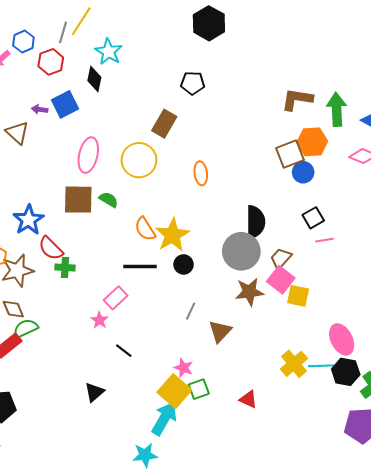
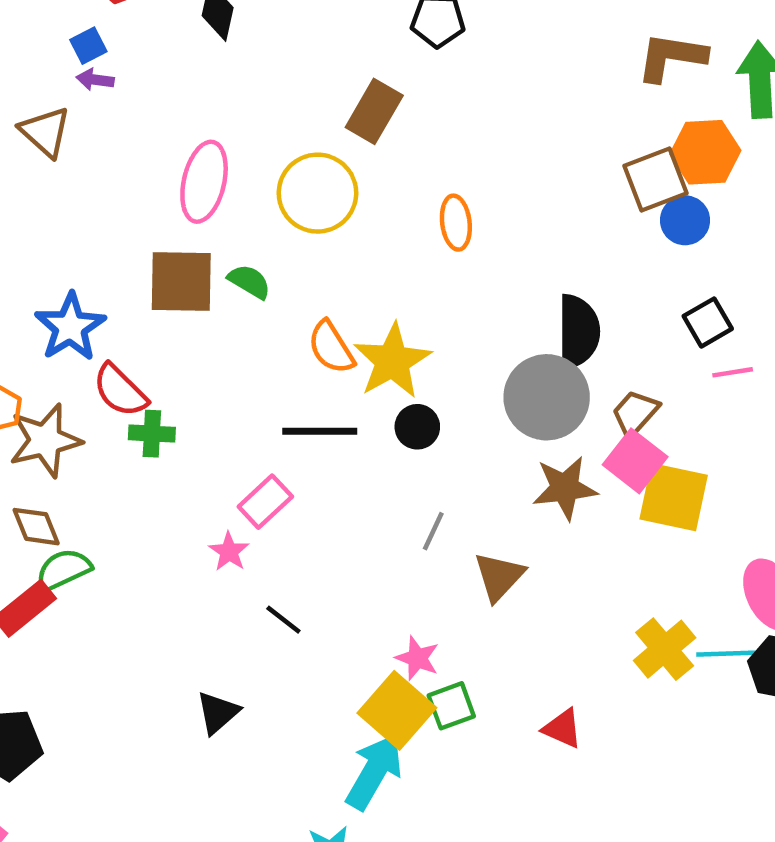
blue square: (65, 104) -> (88, 46), moved, size x0.6
yellow square: (298, 296) -> (674, 497), size x1.4

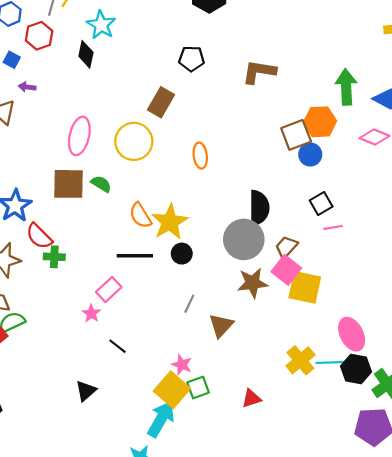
blue square: (88, 46) -> (12, 60), moved, turned -35
brown L-shape: (671, 57) -> (259, 72), moved
red triangle: (563, 729) -> (251, 398), turned -42

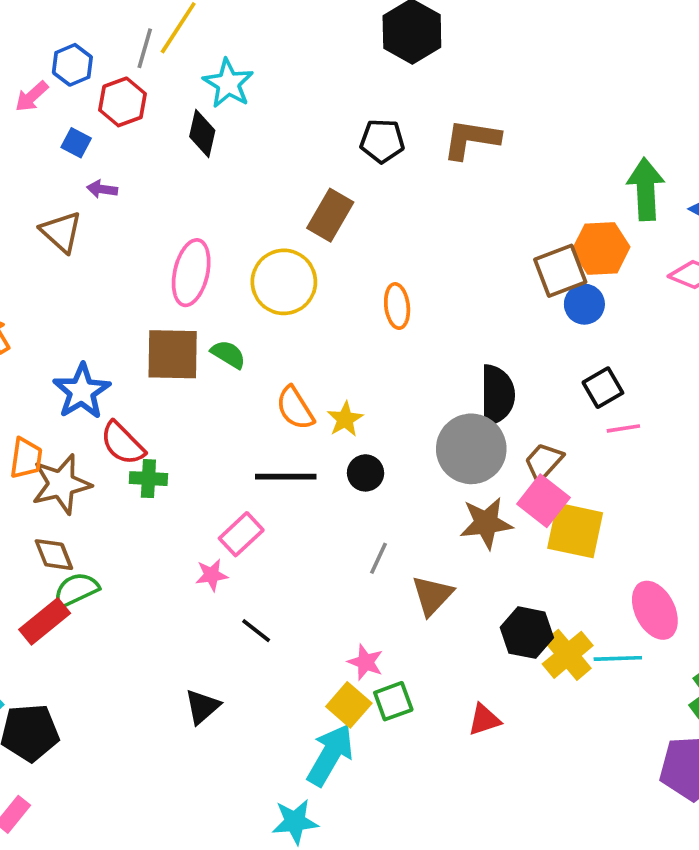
brown L-shape: (259, 72) -> (471, 139), moved
yellow star: (170, 222) -> (345, 419), size x0.6
pink star: (91, 313) -> (212, 575), turned 30
black hexagon: (356, 369) -> (527, 633), moved
yellow square: (172, 390) -> (349, 705), size x0.7

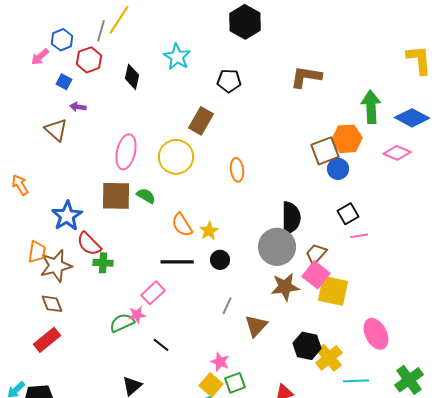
cyan star: (228, 83) -> (177, 57), moved
brown L-shape: (471, 139) -> (306, 77), moved
green semicircle: (76, 590) -> (122, 323), moved
cyan line: (618, 658) -> (356, 381), moved

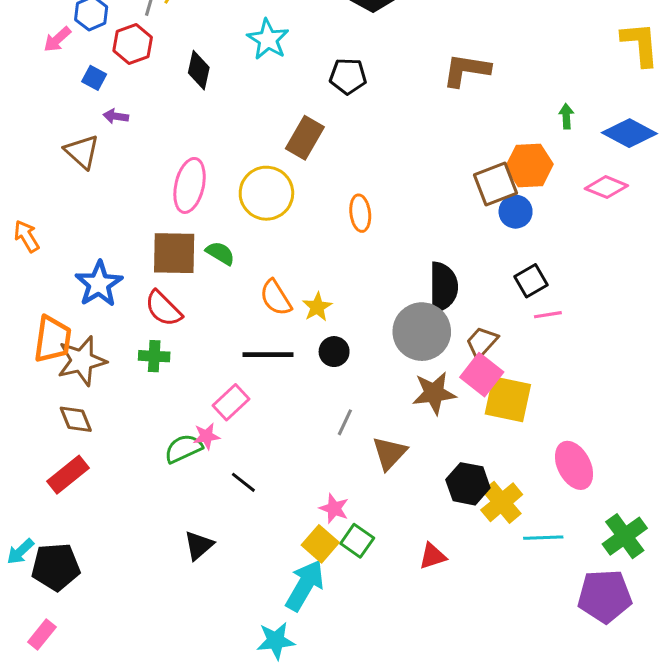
green arrow: (371, 107) -> (566, 116), size x0.5
red semicircle: (89, 244) -> (163, 309), moved
orange trapezoid: (37, 252) -> (53, 339), size x1.4
green square: (235, 383) -> (357, 541), turned -35

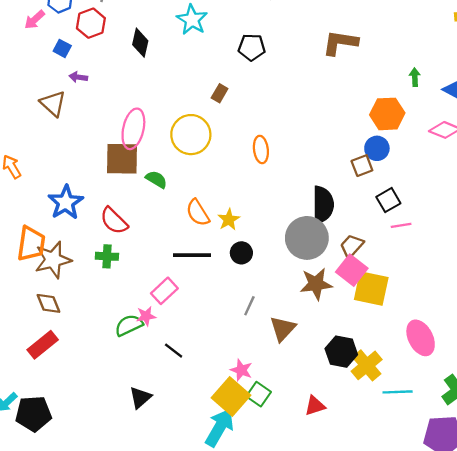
brown rectangle: (305, 138) -> (220, 93), size x0.6
brown square: (496, 184) -> (362, 166), moved, size x0.7
brown square: (174, 253) -> (122, 159), moved
yellow square: (320, 544) -> (231, 396), size x1.4

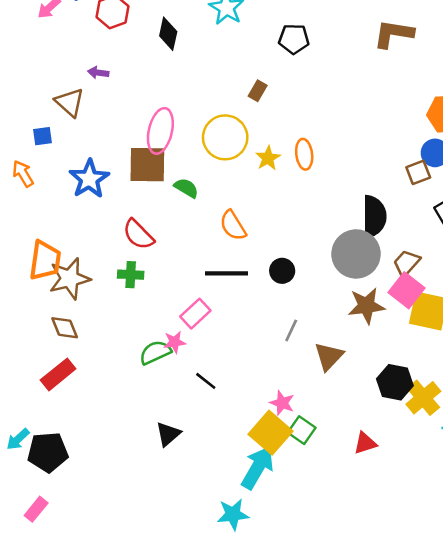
blue square: (62, 48) -> (43, 136), moved, turned -36
blue star: (66, 202) -> (89, 179), moved
yellow star: (229, 220) -> (268, 158), moved

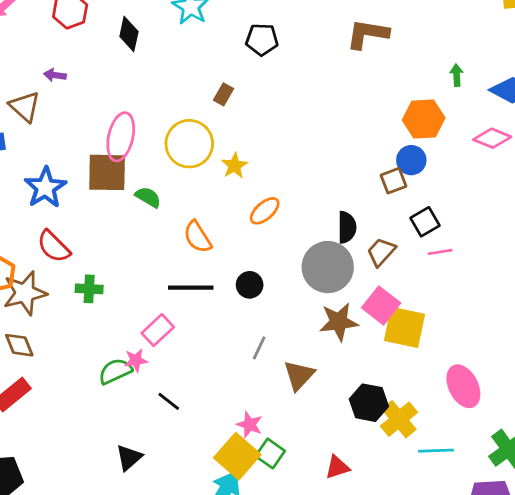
orange ellipse: (304, 154) -> (265, 211), moved, turned 56
black semicircle: (374, 216) -> (347, 227), size x0.7
red semicircle: (138, 235) -> (54, 246), moved
brown trapezoid: (407, 263) -> (381, 252), moved

